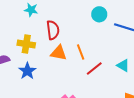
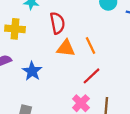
yellow cross: (26, 44) -> (15, 29), moved
red line: (94, 69) -> (92, 76), moved

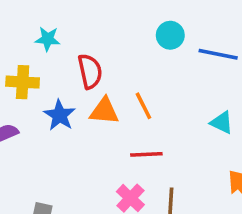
blue star: (32, 71) -> (60, 115), moved
red line: (92, 76) -> (146, 154), turned 42

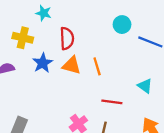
red line: (146, 154) -> (112, 102), moved

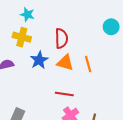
cyan star: (44, 13) -> (27, 14), moved
red line: (112, 102) -> (64, 94), moved

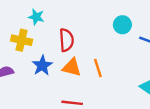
cyan star: (27, 14) -> (36, 17), moved

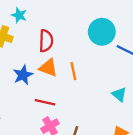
cyan circle: (122, 25) -> (102, 32), size x1.5
blue star: (42, 66) -> (23, 75), moved

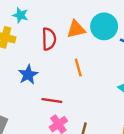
orange triangle: (48, 68) -> (76, 29), moved, turned -30

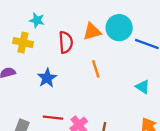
red line: (52, 100) -> (53, 118), moved

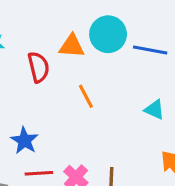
orange triangle: (92, 32) -> (72, 46), turned 30
blue star: (47, 78) -> (24, 141), moved

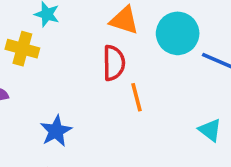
orange triangle: (72, 46) -> (124, 20), moved
red semicircle: (39, 67) -> (114, 63), moved

